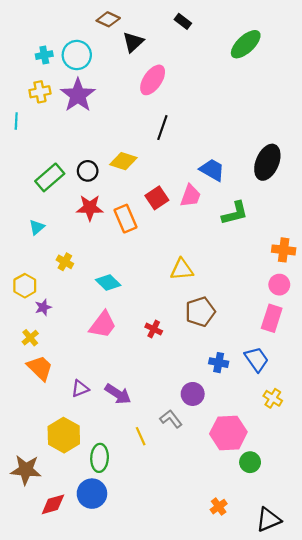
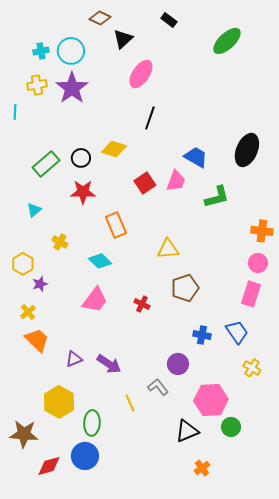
orange rectangle: (126, 219) -> (116, 225), moved
black triangle: (268, 520) -> (187, 431), moved

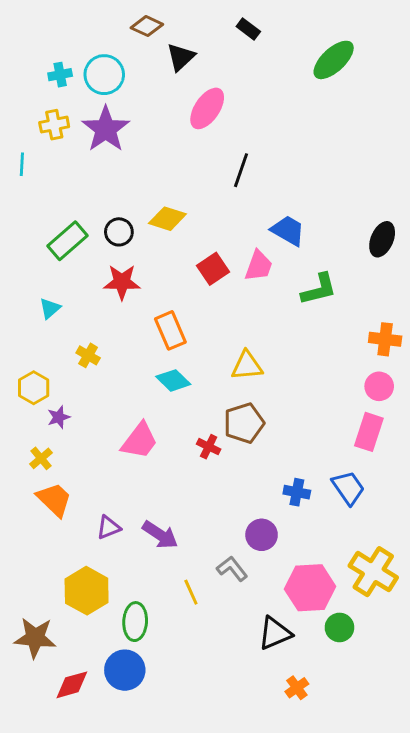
black line: (150, 118) -> (241, 170), moved
black ellipse: (247, 150) -> (382, 239), moved, size x0.7
cyan diamond: (100, 261) -> (173, 380), moved
brown pentagon: (185, 288) -> (244, 423), moved
yellow cross: (252, 368) -> (373, 572), moved, size x1.8

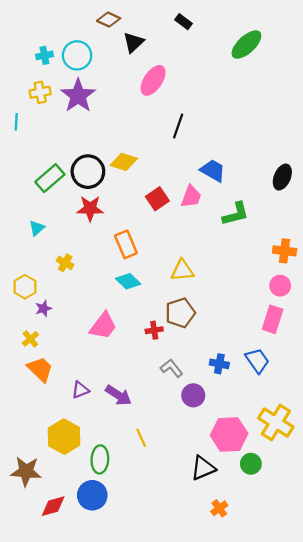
black circle: (119, 232) -> (88, 172), size x1.6
red cross: (209, 447) -> (154, 330), turned -35
gray L-shape: (232, 569) -> (172, 368), moved

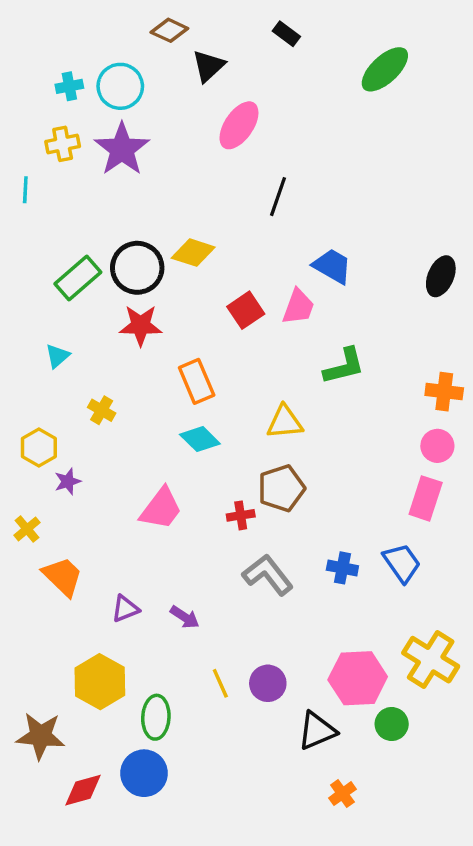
green L-shape: (236, 214) -> (344, 366), moved
yellow cross: (30, 339) -> (27, 529), moved
gray L-shape: (172, 368) -> (268, 575), size x1.4
purple arrow: (118, 395) -> (185, 617), size x0.7
purple circle: (193, 395) -> (268, 683), moved

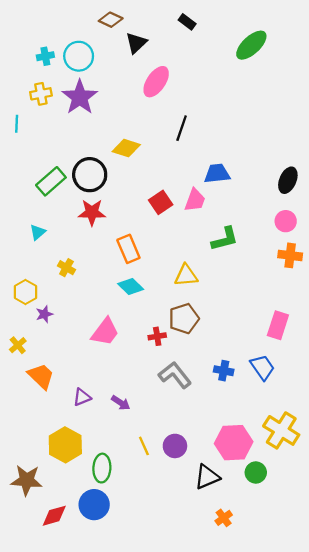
yellow diamond: (193, 253) -> (126, 148), moved
blue trapezoid: (332, 266) -> (217, 174), turned -36
pink circle: (437, 446) -> (286, 221), moved

